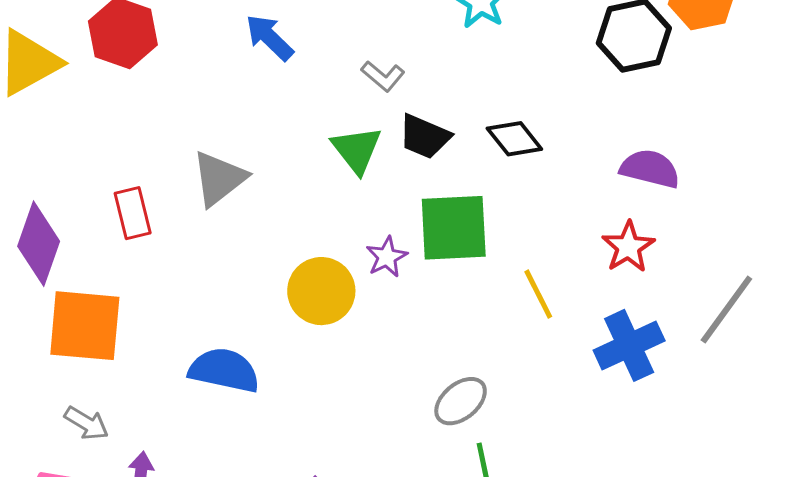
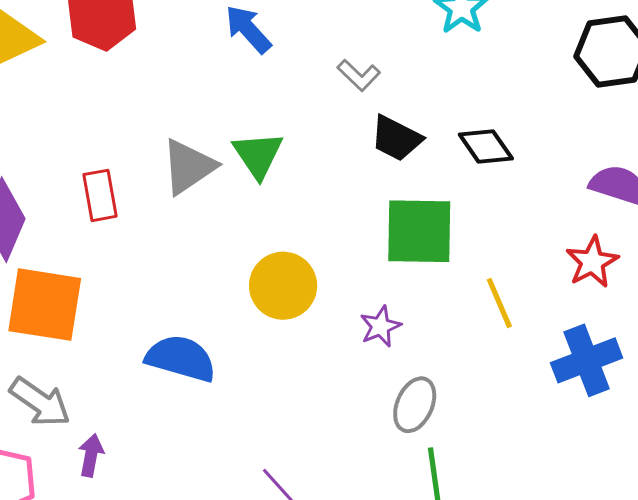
green triangle: (357, 150) -> (258, 155), moved
purple star: (387, 257) -> (380, 326), moved
gray ellipse: (461, 401) -> (415, 405), turned -30
gray arrow: (87, 423) -> (40, 402), size x1.4

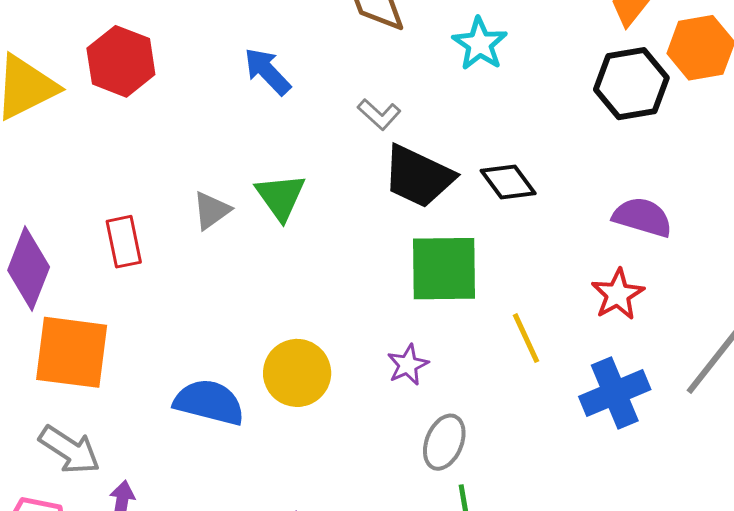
black trapezoid: (396, 138) -> (418, 176), size x1.4
gray triangle: (188, 167) -> (211, 210), size x0.7
yellow circle: (283, 286) -> (297, 373), moved

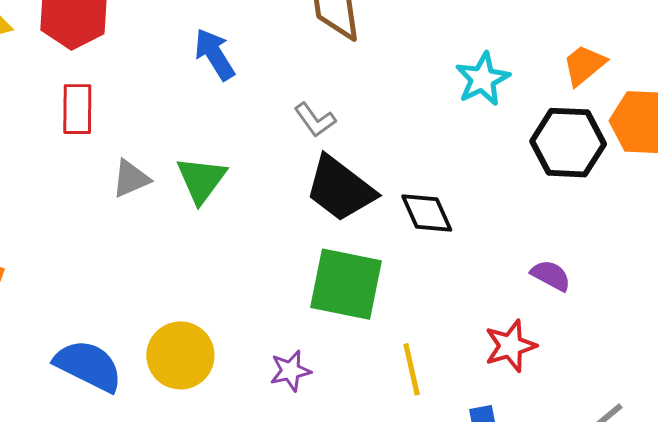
cyan star: (480, 44) -> (483, 79), moved
purple semicircle: (642, 217) -> (551, 275), size x0.7
red rectangle: (124, 242) -> (77, 109), moved

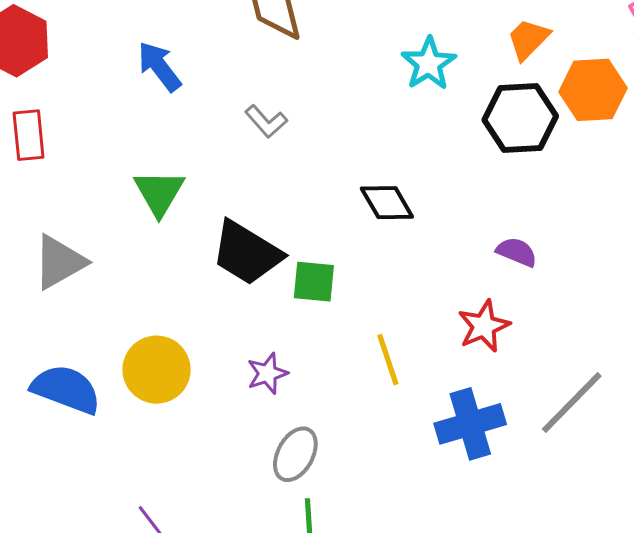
gray triangle: (131, 179) -> (59, 262), moved, size x1.4
black trapezoid: (340, 189) -> (247, 253), moved
green square: (346, 284) -> (314, 282), size x0.6

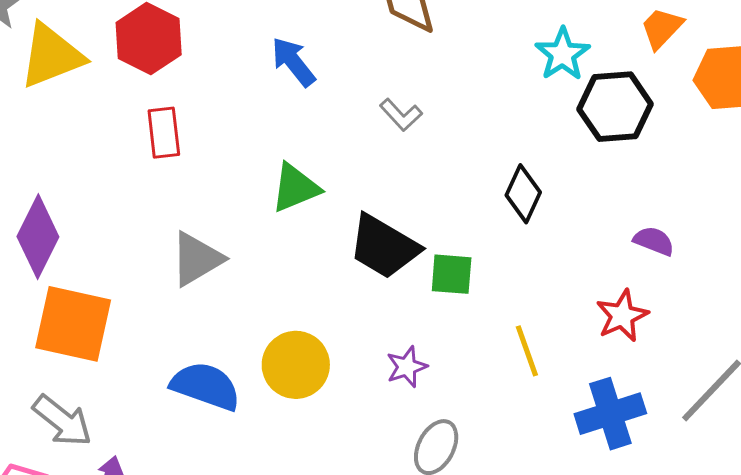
black hexagon: (520, 118) -> (615, 107), moved
green triangle: (159, 193) -> (295, 188), turned 38
black diamond: (387, 203) -> (523, 194), turned 56

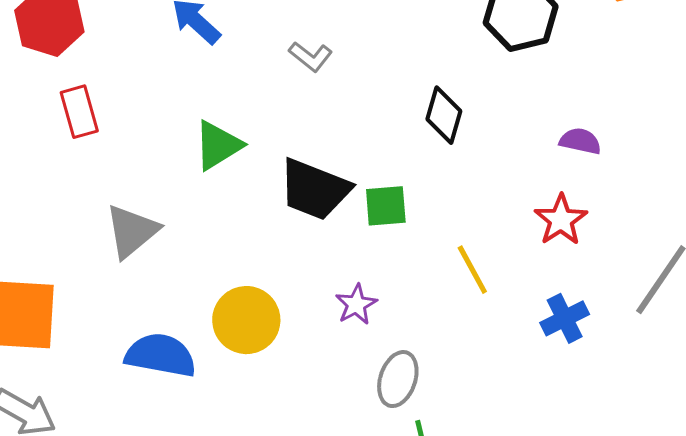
blue cross: (610, 414) -> (565, 318), size x0.7

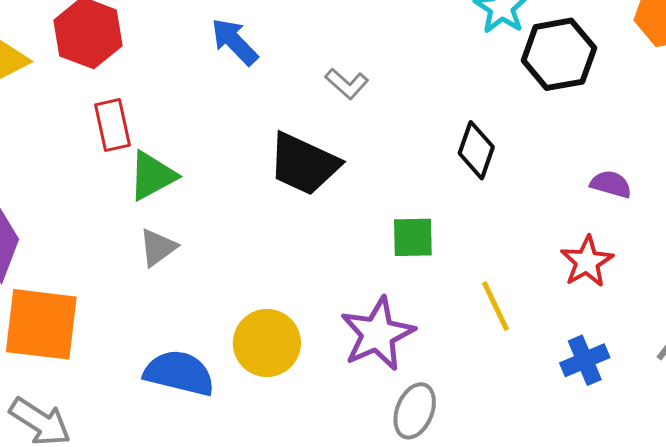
green triangle: (218, 145) -> (152, 176), moved
black trapezoid: (315, 189) -> (304, 164), moved
gray triangle: (132, 231) -> (158, 247), size x0.7
purple star: (356, 304) -> (378, 334), size x1.8

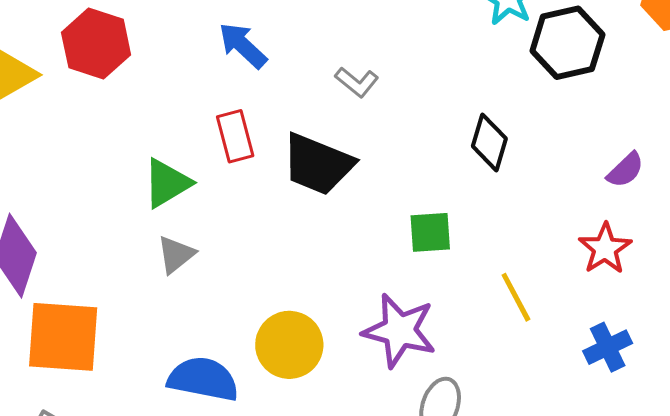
red rectangle: (113, 125) -> (235, 136), moved
purple semicircle: (611, 184) -> (625, 170), turned 123
purple star: (378, 334) -> (399, 331), turned -30

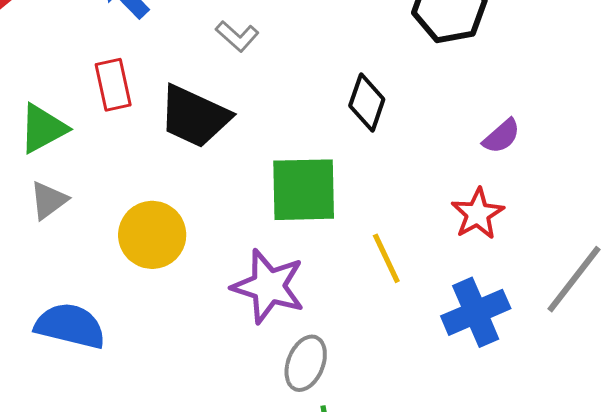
green square: (430, 232) -> (304, 190), size x1.6
yellow circle: (289, 345) -> (152, 235), moved
blue cross: (608, 347) -> (476, 312), size x1.4

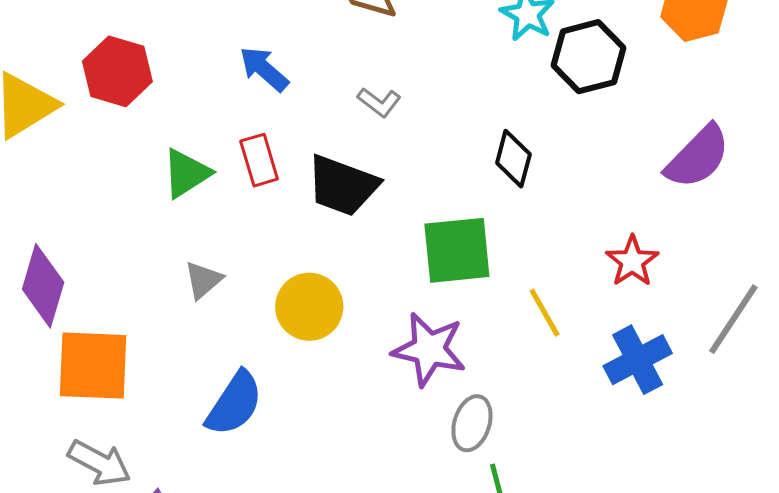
green triangle: (43, 129) -> (186, 173), moved
purple semicircle: (502, 136) -> (698, 157), moved, size x1.8
blue semicircle: (70, 326) -> (234, 404), turned 114

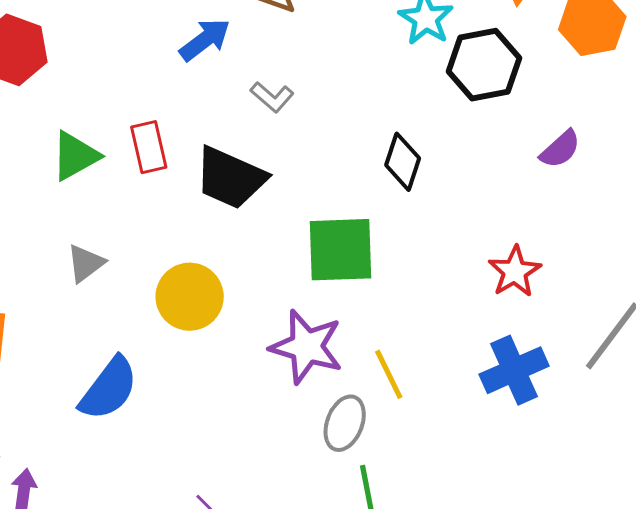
blue arrow: (264, 69) -> (205, 40), moved, turned 98
purple semicircle: (698, 157) -> (560, 149), moved, size x0.6
yellow line: (545, 313) -> (389, 374), moved

